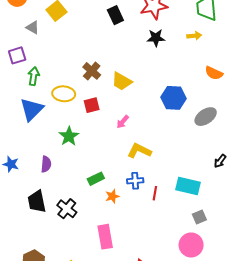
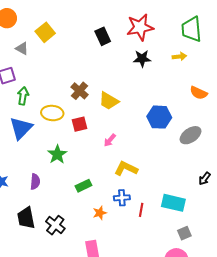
green rectangle: (96, 179) -> (84, 186), moved

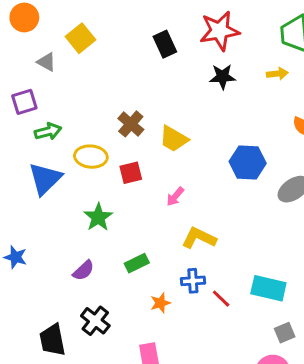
green arrow: (23, 96) -> (48, 131), turned 66
purple semicircle: (35, 182) -> (83, 270), moved, turned 42
red line: (141, 210) -> (221, 299), turned -56
black trapezoid: (26, 218) -> (52, 340), moved

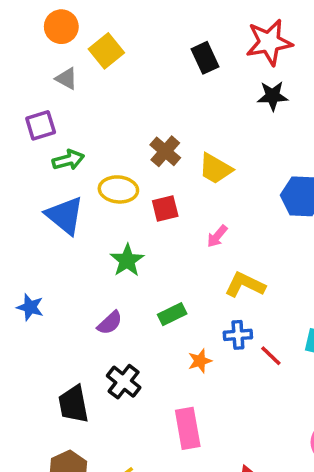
orange circle: (24, 17) -> (61, 27), moved
blue triangle: (45, 179) -> (65, 215), turned -36

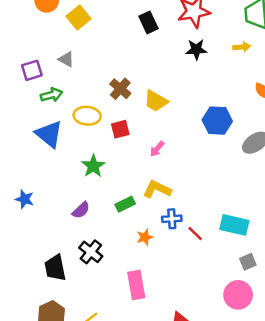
gray triangle: (66, 79) -> (66, 59), moved
yellow L-shape: (245, 285) -> (157, 189), moved

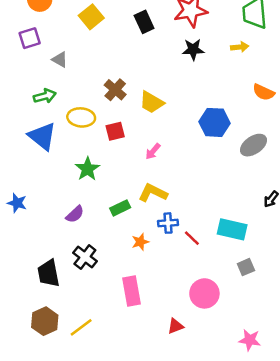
yellow square: (79, 18) -> (91, 17), moved
purple square: (32, 70) -> (30, 38), moved
pink circle: (238, 295) -> (204, 293), moved

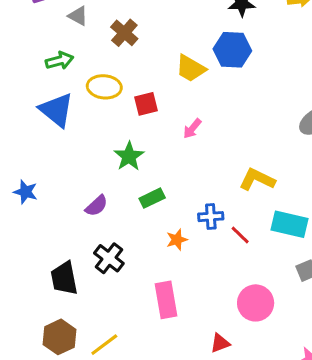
brown cross: (115, 90) -> (124, 33), moved
blue hexagon: (215, 122) -> (232, 50), moved
green star: (87, 169) -> (129, 156), moved
yellow L-shape: (153, 193) -> (257, 179), moved

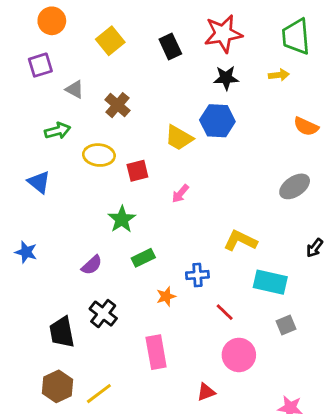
blue triangle: (56, 110) -> (39, 182), moved, size x0.7
red line: (240, 235) -> (225, 312), moved

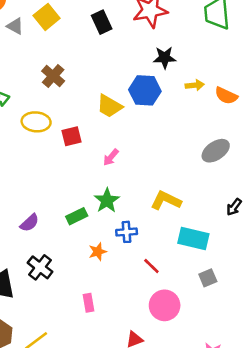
yellow arrow: (279, 75) -> (195, 85), moved
black star: (226, 78) -> (165, 58), moved
gray triangle: (75, 89) -> (15, 26), moved
green star: (122, 219) -> (107, 201), moved
pink rectangle: (156, 352) -> (89, 303), size x0.6

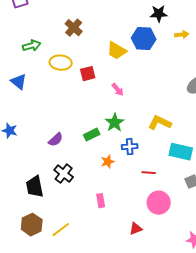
pink arrow: (111, 157) -> (118, 90), turned -80
red line: (151, 266) -> (149, 173), turned -40

